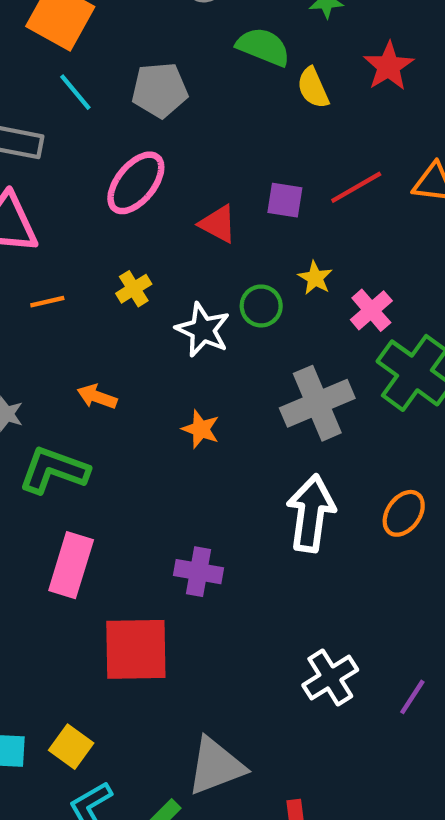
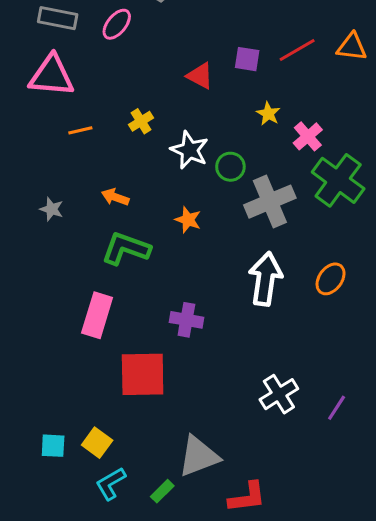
pink ellipse: (136, 183) -> (117, 24), moved, size x0.7
green circle: (261, 306) -> (230, 167), moved
green L-shape: (54, 470) -> (126, 249), moved

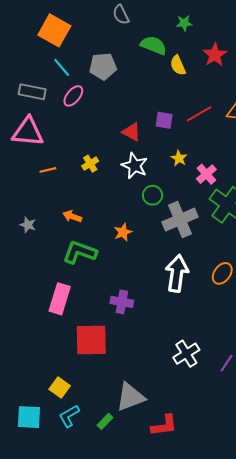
white star: (190, 150) -> (135, 166), moved
orange star: (188, 220) -> (123, 232), turned 30
cyan square: (53, 446) -> (29, 417), moved, size x1.4

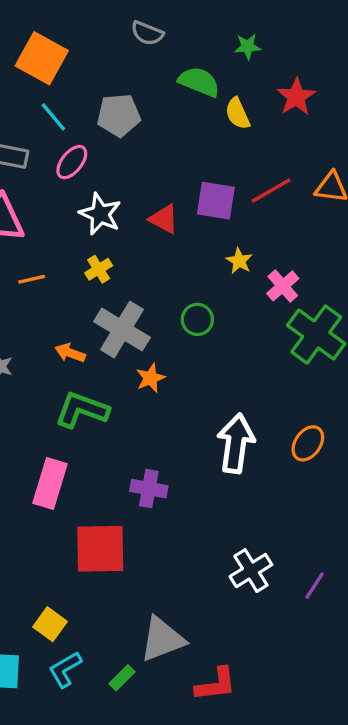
gray semicircle: (121, 15) -> (147, 33), turned -42
purple square: (164, 120) -> (216, 201), size x1.4
white star: (135, 166) -> (100, 214), moved
gray cross: (180, 220) -> (122, 329), moved, turned -36

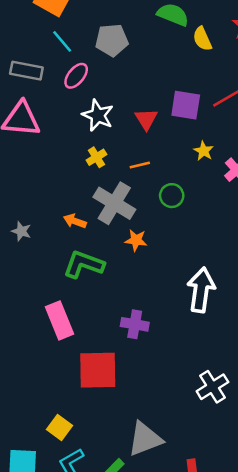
red triangle: (164, 219) -> (146, 119), turned 30
orange line: (32, 279) -> (140, 165), moved
orange star: (150, 378) -> (136, 240), turned 30
pink rectangle: (50, 484) -> (60, 320), turned -39

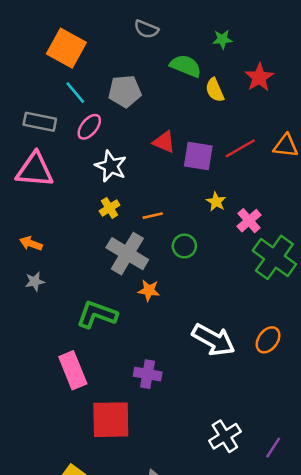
red triangle: (146, 119) -> (164, 142), moved, turned -35
orange arrow: (75, 221) -> (31, 243), moved
gray star: (21, 231) -> (35, 281), turned -30
white arrow: (201, 290) -> (214, 340), turned 111

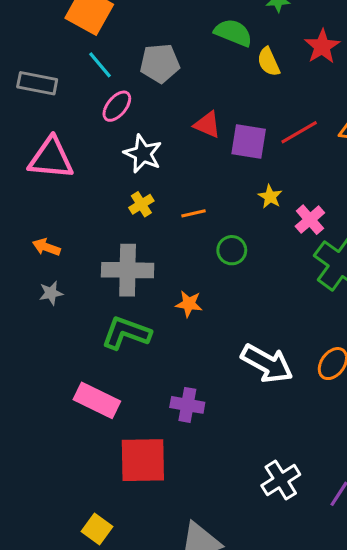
gray rectangle: (40, 122) -> (37, 83), moved
gray cross: (127, 254) -> (128, 270), moved, turned -30
pink rectangle: (73, 370) -> (97, 400), turned -42

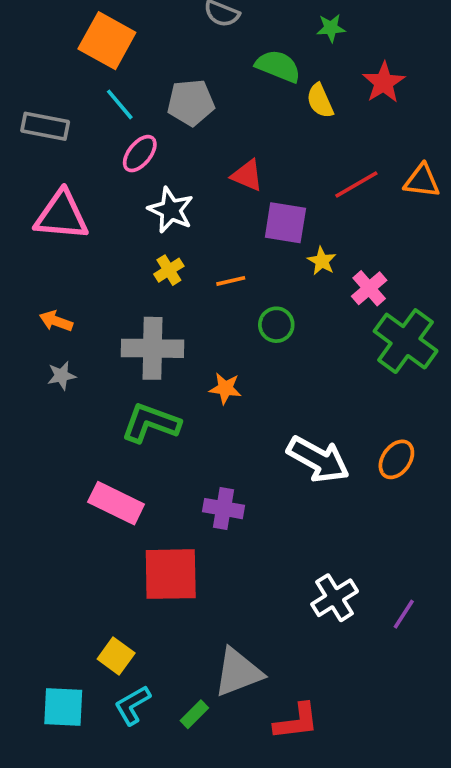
purple square: (249, 141) -> (285, 223), moved

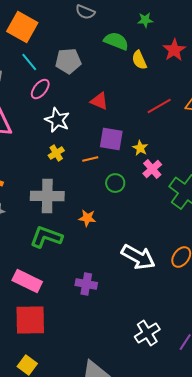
purple square: (285, 223) -> (111, 139), moved
pink cross: (369, 288) -> (152, 169), moved
red square: (171, 574) -> (30, 320), moved

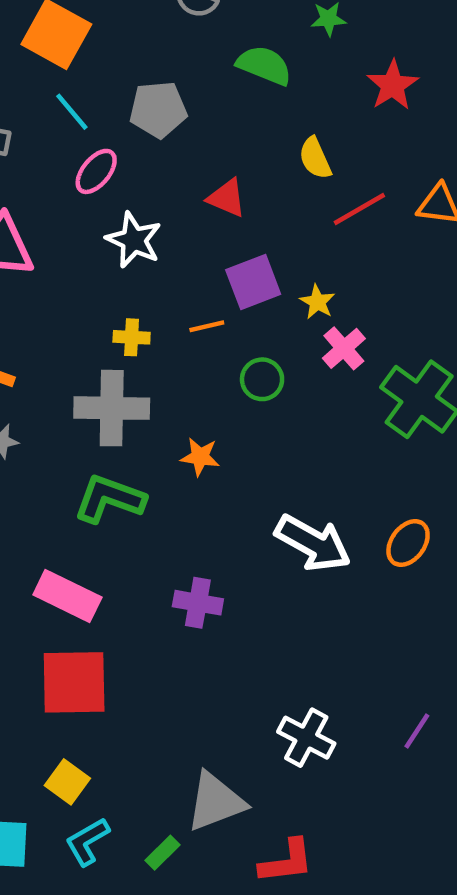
yellow semicircle: (139, 60) -> (315, 158), moved
purple square: (111, 139) -> (253, 282), turned -30
yellow cross: (56, 153) -> (132, 337), moved, turned 35
white cross: (147, 333) -> (306, 738), moved, turned -30

